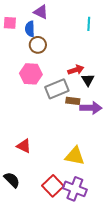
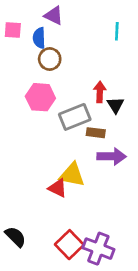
red arrow: (76, 70) -> (100, 92), turned -70
purple arrow: (91, 108) -> (112, 156), moved
red triangle: (24, 146) -> (58, 188), moved
yellow triangle: (75, 156) -> (72, 175), moved

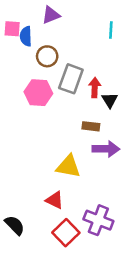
purple triangle: (54, 16) -> (51, 15), turned -48
blue semicircle: (39, 38) -> (26, 36), moved
gray rectangle: (75, 117) -> (71, 79), moved, turned -48
red triangle: (58, 188) -> (55, 200), moved
purple cross: (98, 249) -> (98, 220), moved

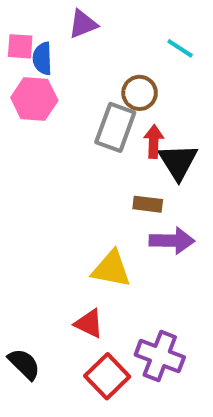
cyan line: (111, 30) -> (180, 48), turned -60
brown circle: (47, 56) -> (140, 93), moved
pink hexagon: (38, 93) -> (34, 99), moved
black triangle: (110, 100) -> (178, 162), size x1.5

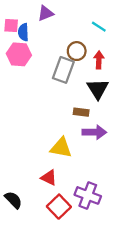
red arrow: (154, 141) -> (99, 60), moved

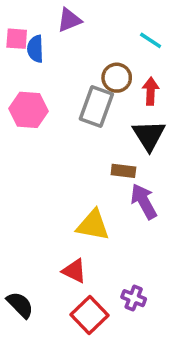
pink hexagon: (19, 54) -> (29, 110), moved
purple arrow: (94, 132) -> (144, 201), turned -120
purple cross: (88, 195) -> (134, 298), size x0.6

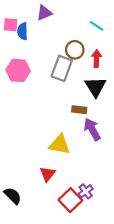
red triangle: (74, 271) -> (48, 174), turned 42
purple cross: (134, 298) -> (86, 191), turned 32
red square: (90, 315) -> (70, 200), moved

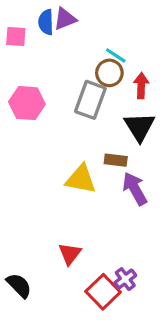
cyan line: (97, 26) -> (116, 55), moved
blue semicircle: (23, 31) -> (46, 22), moved
yellow triangle: (60, 145) -> (81, 179), moved

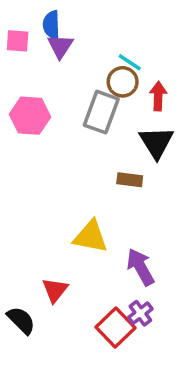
purple triangle: (65, 19) -> (60, 46), moved, turned -35
yellow triangle: (81, 179) -> (91, 237), moved
purple arrow: (135, 189) -> (140, 267), moved
red triangle: (70, 254) -> (55, 290), moved

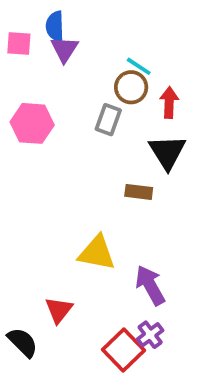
gray rectangle: (101, 112) -> (108, 120), size x0.7

